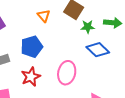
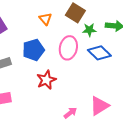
pink ellipse: (67, 73) -> (68, 48), moved
red star: (31, 77) -> (46, 80), moved

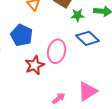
pink ellipse: (68, 48) -> (57, 51), moved
blue pentagon: (33, 50) -> (22, 35), turned -30

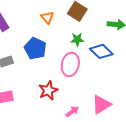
green star: (78, 15) -> (77, 39), moved
red star: (35, 65) -> (48, 90), moved

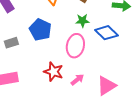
red star: (48, 90) -> (53, 72), turned -30
pink arrow: (72, 111) -> (77, 80), moved

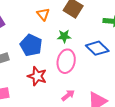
green star: (82, 21) -> (64, 36), moved
red star: (53, 72) -> (37, 76), moved

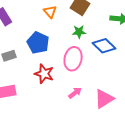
green star: (64, 36) -> (79, 32), moved

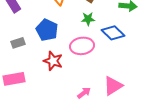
pink ellipse: (73, 59) -> (82, 46), turned 70
pink arrow: (75, 93) -> (84, 93), moved

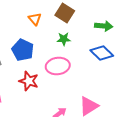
blue diamond: (113, 33) -> (102, 53), moved

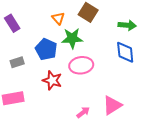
green star: (64, 39) -> (72, 38), moved, size x1.5
blue diamond: (102, 53) -> (125, 52), turned 40

